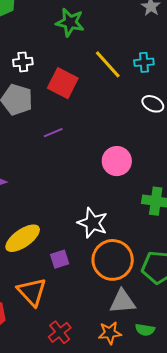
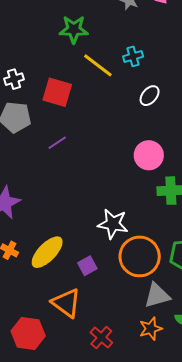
green star: (70, 22) -> (74, 29), moved
white ellipse: (153, 104) -> (150, 96), turned -65
pink circle: (117, 161) -> (149, 155), moved

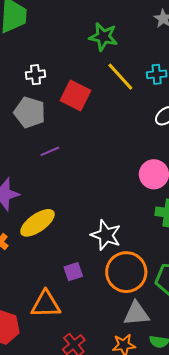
purple line: (57, 143) -> (50, 151), moved
yellow ellipse: (47, 252) -> (37, 223), moved
orange triangle: (66, 303) -> (46, 304), turned -48

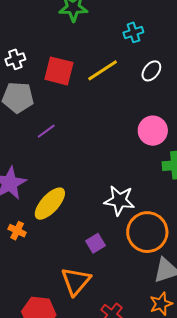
yellow line: (120, 77) -> (103, 70), moved, turned -68
orange triangle: (46, 304) -> (76, 281), turned -36

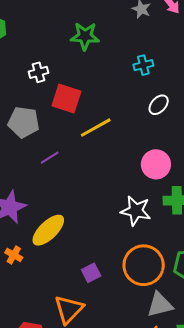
white cross: (15, 59) -> (38, 72), moved
yellow line: (103, 70) -> (96, 128), moved
white star: (119, 200) -> (136, 211), moved

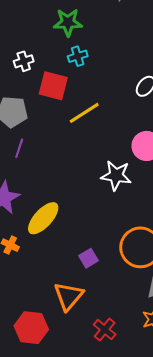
cyan cross: (143, 65) -> (78, 56), moved
purple line: (50, 158) -> (19, 148), moved, turned -36
white star: (136, 211) -> (116, 175), moved

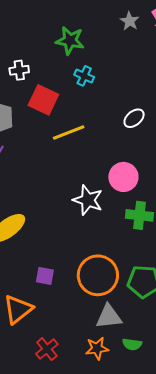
cyan cross: (78, 56) -> (84, 76), moved, turned 30
purple square: (88, 258) -> (45, 276), turned 30

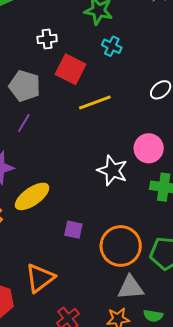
purple square: (45, 276) -> (73, 230), moved

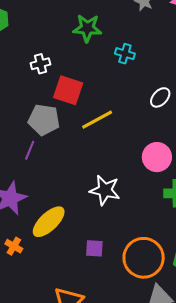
cyan cross: (112, 46) -> (125, 54), moved
gray pentagon: (25, 86) -> (44, 120), moved
white star: (112, 170) -> (105, 190), moved

